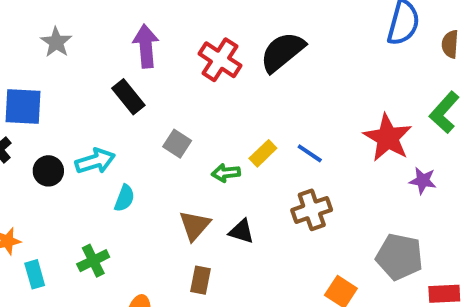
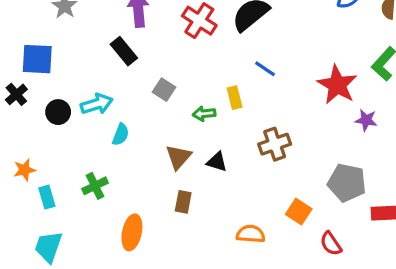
yellow rectangle: (263, 153) -> (235, 98), turned -60
blue line: (310, 153) -> (265, 69), moved

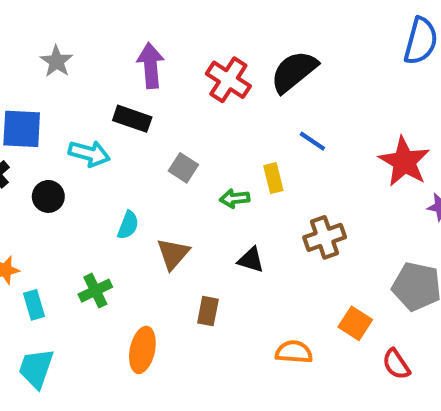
black rectangle: (124, 51) -> (132, 119), turned -32
cyan arrow: (97, 104) -> (89, 153), moved, turned 32
brown triangle: (178, 157) -> (173, 254), moved

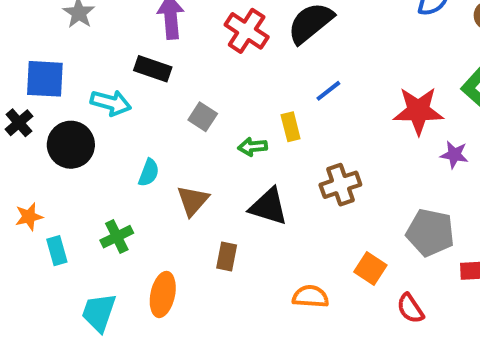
blue line: (312, 141) -> (328, 91), turned -72
red star: (404, 162) -> (418, 111), turned -30
black circle: (48, 196) -> (71, 145), size x1.5
black triangle: (251, 260) -> (269, 207), size x1.5
cyan trapezoid: (36, 368) -> (99, 312), moved

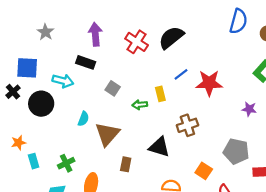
red star: (418, 111) -> (209, 83), moved
brown triangle: (193, 201) -> (107, 134), size x1.4
black triangle: (269, 207) -> (159, 147), moved
green cross: (117, 237) -> (66, 163), moved

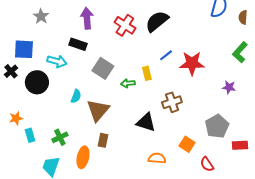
gray square: (113, 88) -> (103, 68), size x1.5
gray pentagon: (236, 151) -> (217, 126), turned 30
brown rectangle: (126, 164) -> (103, 140), moved

